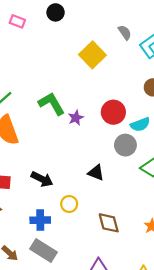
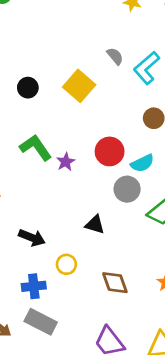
black circle: (56, 12) -> (28, 88), moved

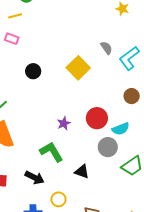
black circle: (28, 88) -> (33, 71), moved
green L-shape: (36, 148) -> (51, 152), moved

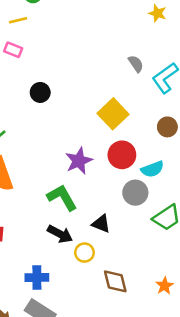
yellow square: (78, 68) -> (113, 114), moved
purple star: (64, 123) -> (79, 161), size x1.5
black arrow: (34, 178) -> (60, 234), moved
yellow circle: (58, 199) -> (84, 253), moved

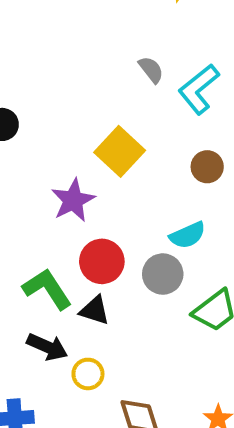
red circle: (122, 155) -> (102, 261), moved
purple star: (79, 161) -> (73, 200), moved
black triangle: (101, 224) -> (95, 310), moved

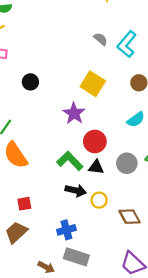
gray circle: (163, 274) -> (127, 163), moved

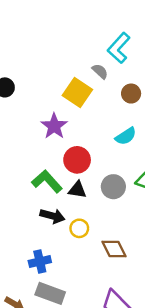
gray semicircle: (101, 39) -> (100, 71), moved

